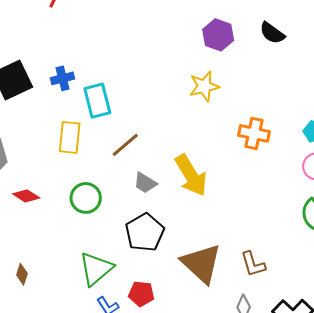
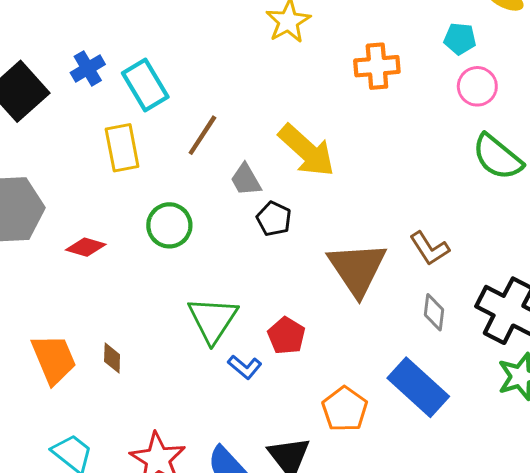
gray trapezoid: (145, 183) -> (246, 180), turned 45
black pentagon: (145, 232) -> (274, 219), moved, size x0.6
brown triangle: (201, 263) -> (357, 269), turned 30
red pentagon: (141, 294) -> (286, 336), turned -30

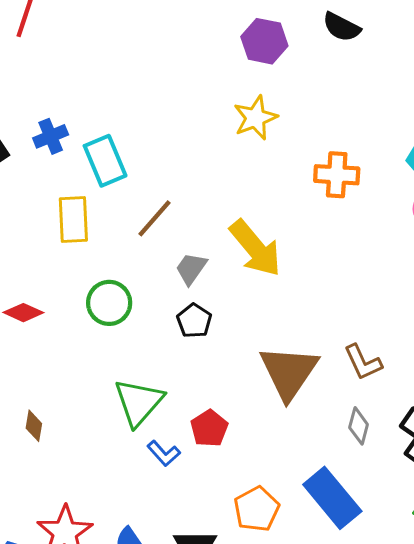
gray trapezoid: (246, 180) -> (191, 269), turned 57
black pentagon: (274, 219) -> (194, 321), moved

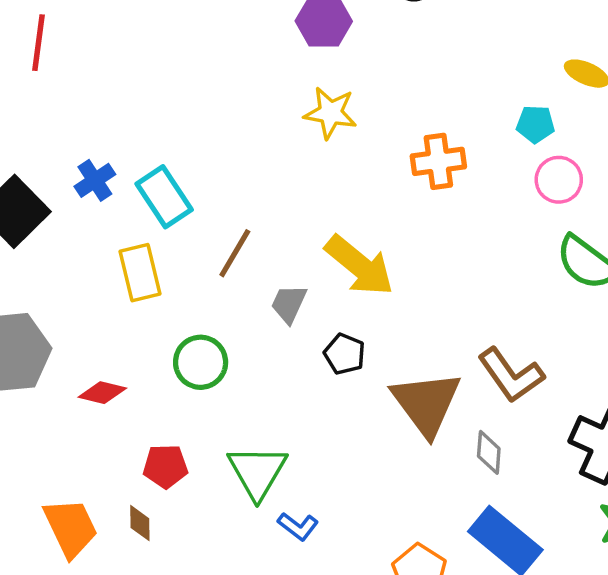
yellow star: (255, 118) -> (330, 113), turned -30
black pentagon: (194, 321) -> (345, 354), moved
brown L-shape: (363, 362) -> (511, 375), size x1.4
gray diamond: (359, 426) -> (489, 452), moved
red pentagon: (209, 428) -> (165, 466), moved, turned -30

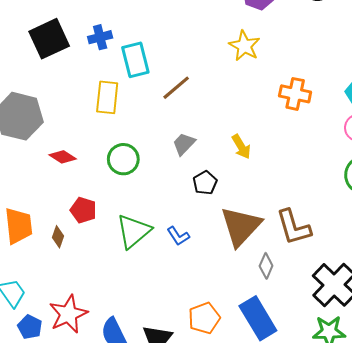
brown line: (235, 253) -> (176, 88), moved
yellow arrow: (359, 266) -> (241, 147), moved, size x0.6
blue L-shape: (298, 526) -> (178, 236), moved

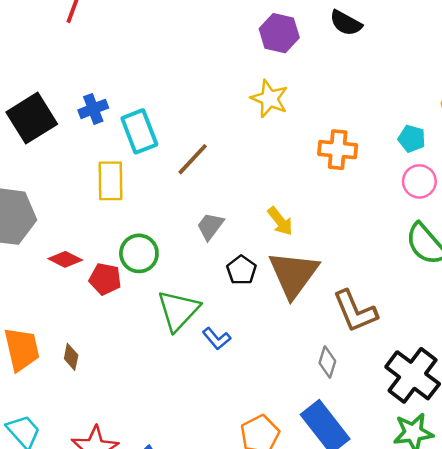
red pentagon: (83, 210) -> (105, 279), moved
brown triangle: (241, 226) -> (294, 274), moved
green triangle: (133, 231) -> (178, 310), moved

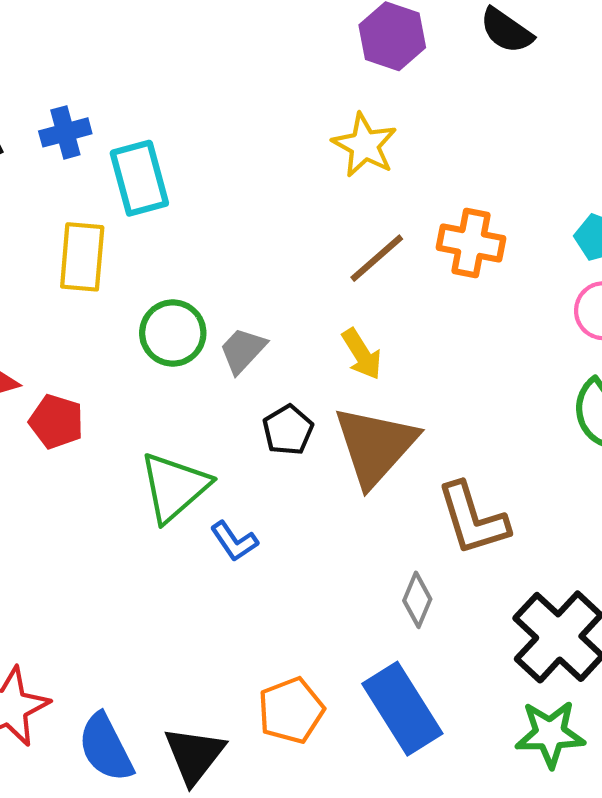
brown line: (193, 159) -> (377, 258), moved
green circle: (139, 253) -> (173, 333), moved

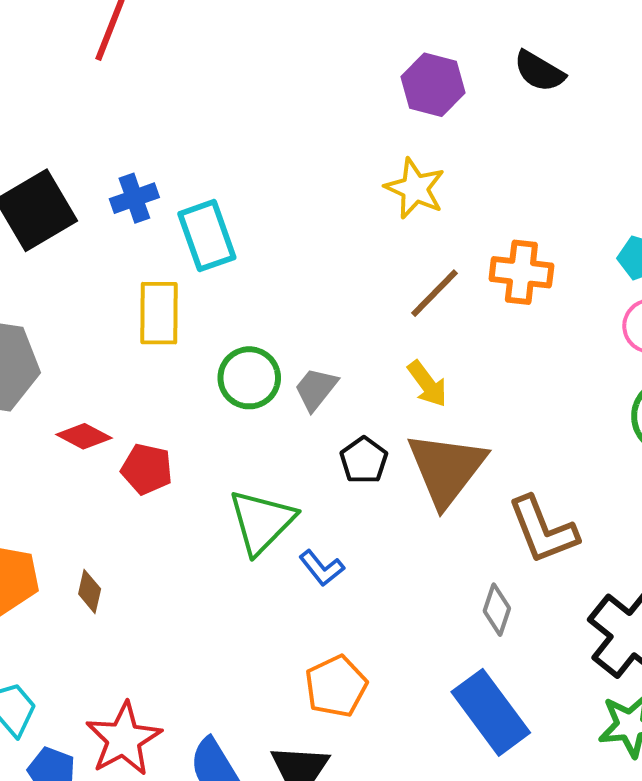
orange pentagon: (291, 710) -> (336, 686), moved

